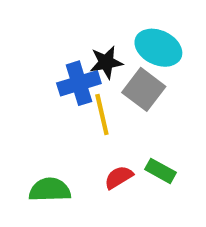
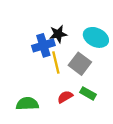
cyan ellipse: (158, 48) -> (96, 37), moved
gray square: (144, 89) -> (80, 64), moved

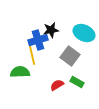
yellow line: (56, 63) -> (32, 55), moved
green semicircle: (27, 104) -> (20, 72), moved

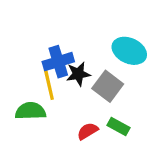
black star: (51, 30) -> (78, 74), moved

